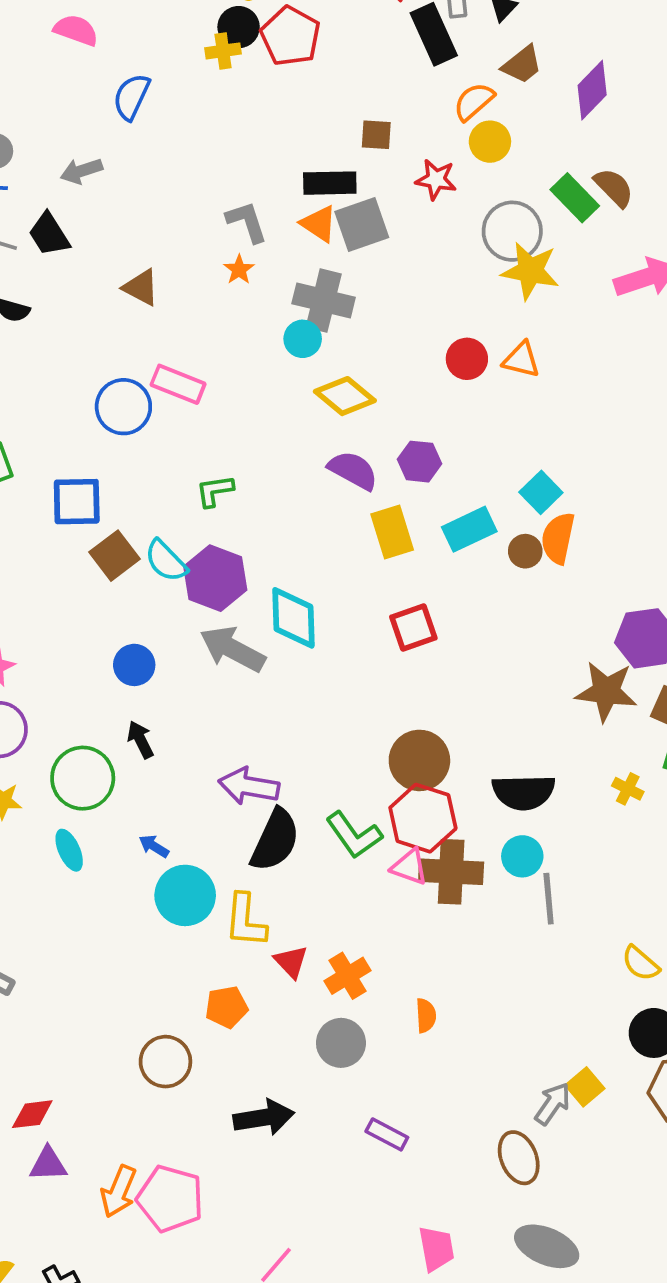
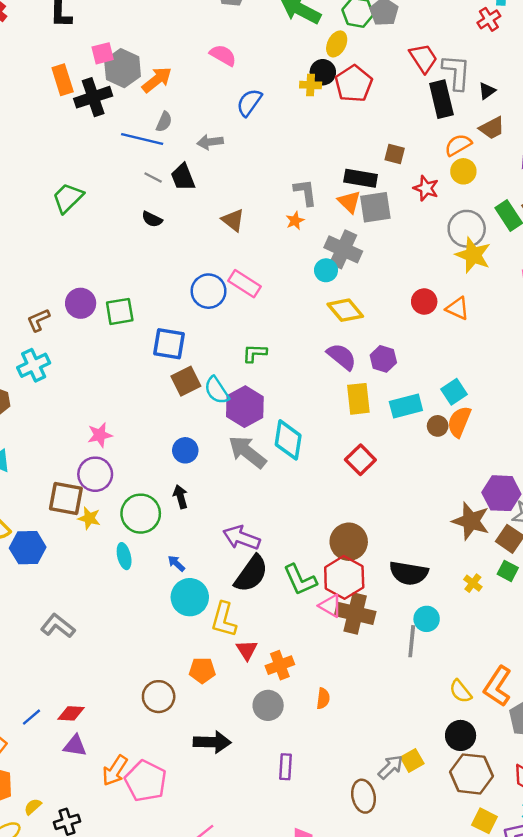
red square: (413, 628) -> (360, 460), turned -36
cyan circle: (522, 856) -> (427, 619), moved
purple rectangle: (387, 1134) -> (286, 767), turned 55

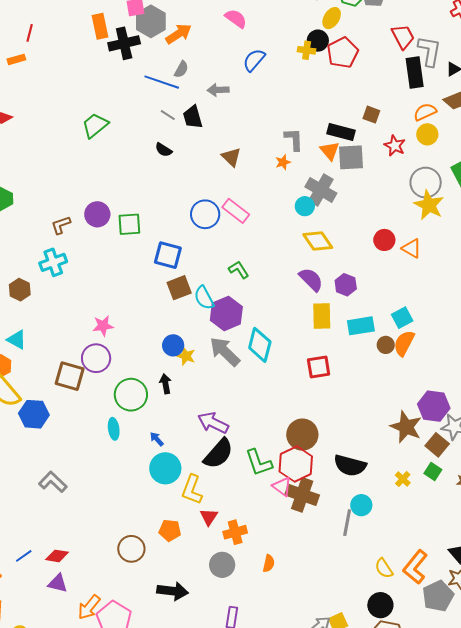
green L-shape: (255, 353) -> (239, 270), turned 50
red square: (360, 460) -> (319, 367), turned 30
yellow star: (89, 518) -> (186, 356), moved

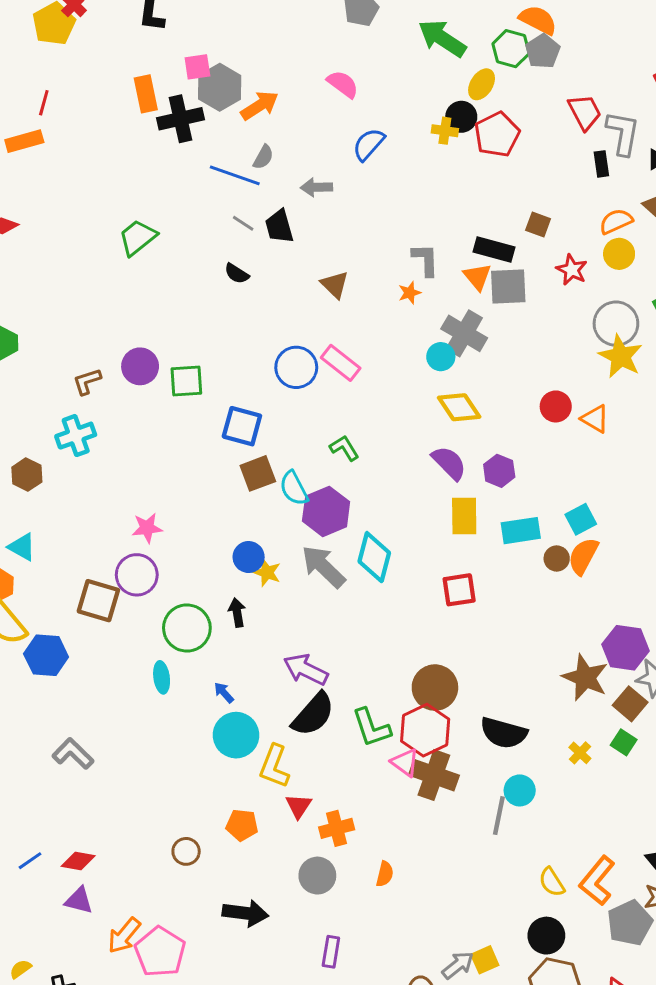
orange rectangle: (16, 59) -> (24, 141), size x1.4
black rectangle: (415, 72) -> (601, 164), size x0.6
brown circle: (131, 549) -> (186, 851), size x0.7

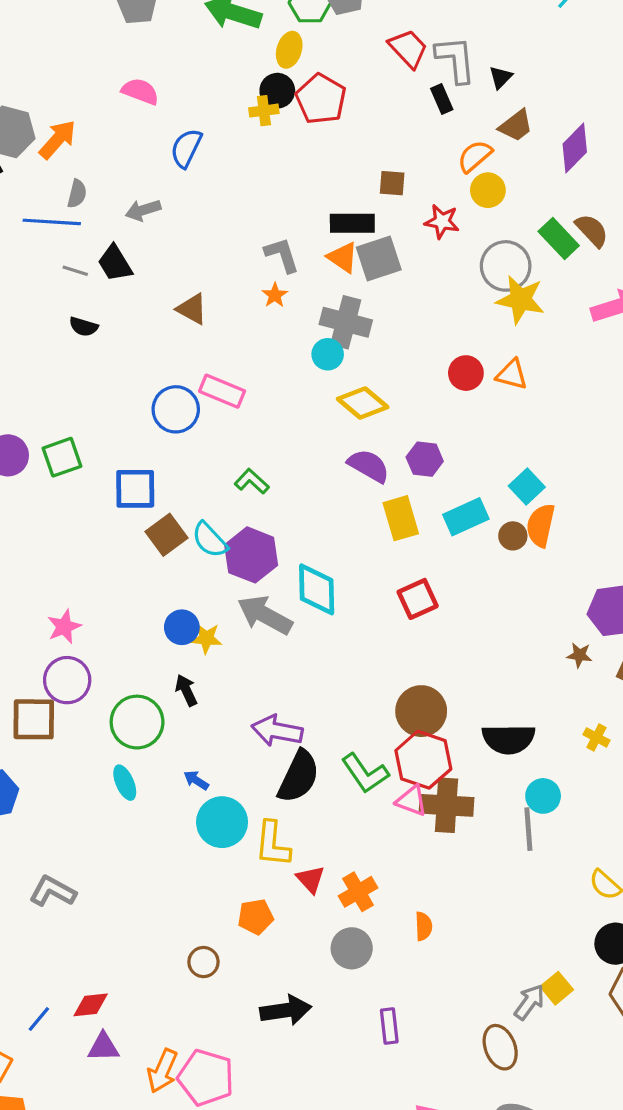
brown star: (585, 678) -> (579, 655), size x0.5

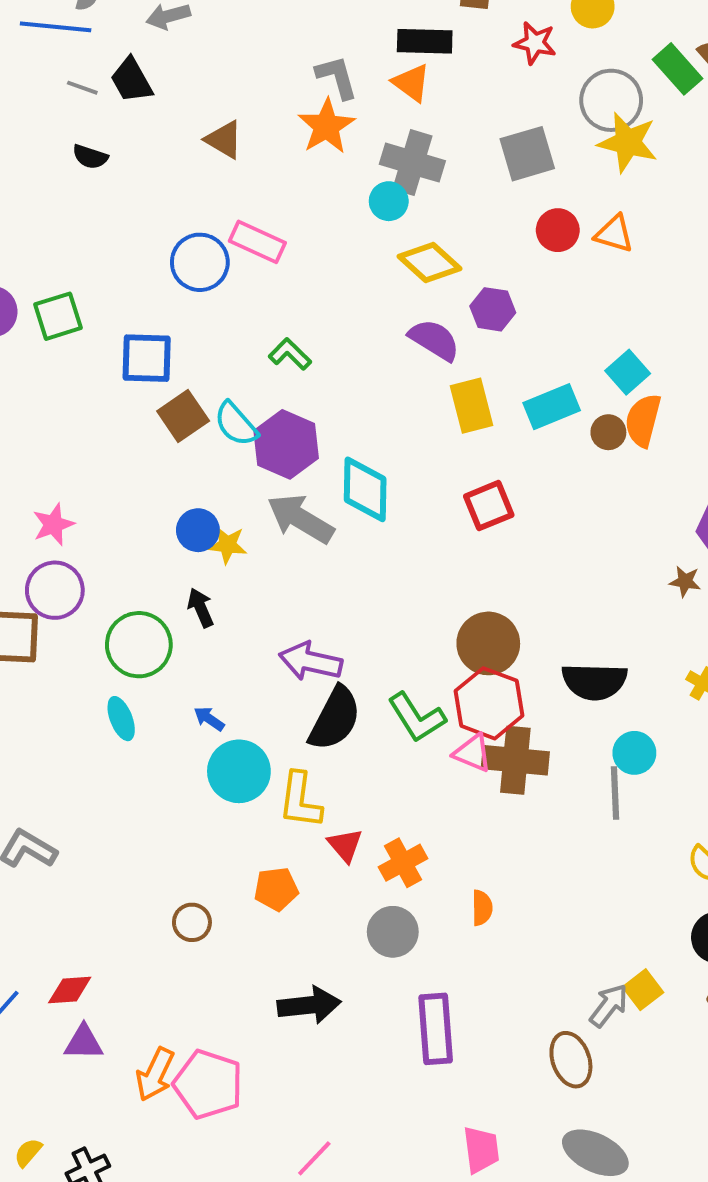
gray square: (379, 259) -> (527, 154), moved
orange star: (275, 295) -> (326, 126), size x1.8
purple hexagon: (425, 459) -> (493, 309), moved
brown circle: (203, 962) -> (192, 922), moved
purple rectangle: (389, 1026) -> (436, 1029), size x1.6

